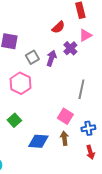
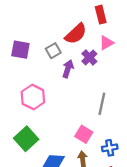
red semicircle: (58, 27) -> (76, 34), size x1.5
gray square: (32, 57) -> (53, 51), moved
green square: (14, 120) -> (26, 139), size x1.5

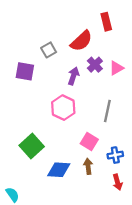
pink triangle: (106, 43) -> (116, 68), moved
purple square: (20, 50) -> (25, 71), moved
gray square: (53, 51) -> (49, 50), moved
pink hexagon: (33, 97) -> (63, 108), moved

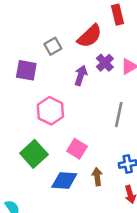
pink hexagon: (63, 108) -> (50, 111), moved
pink square: (89, 141) -> (77, 149), moved

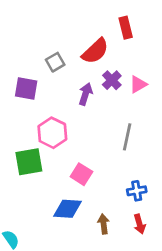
green square: (34, 154) -> (29, 162), moved, turned 32
brown arrow: (97, 177) -> (104, 224), moved

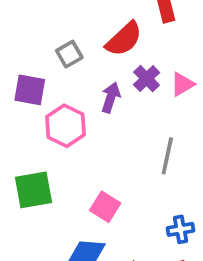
pink hexagon: (52, 133) -> (66, 126), moved

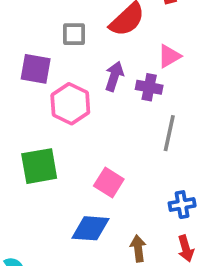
gray square: (69, 54) -> (74, 34), turned 30
purple cross: (147, 79) -> (149, 87), moved, turned -35
pink triangle: (182, 84) -> (169, 56), moved

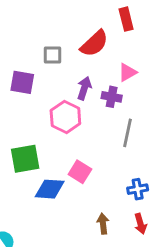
pink hexagon: (70, 104) -> (65, 117), moved
blue diamond: (90, 228) -> (50, 189), moved

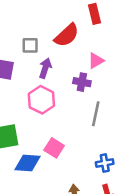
purple arrow: (84, 88) -> (45, 68), moved

